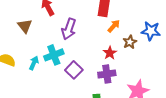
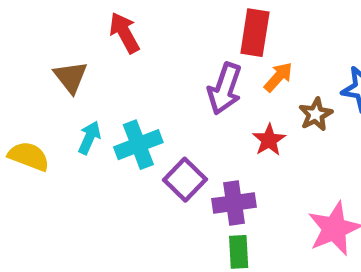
purple arrow: (69, 29) -> (225, 89), moved
cyan arrow: (34, 63) -> (89, 138), moved
purple cross: (107, 74) -> (234, 203), moved

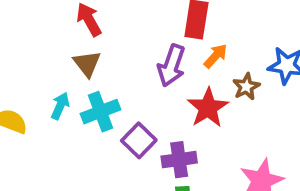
brown triangle: (71, 77) -> (87, 64), moved
red star: (269, 140) -> (208, 108), size x1.5

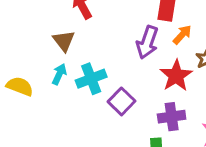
brown triangle: (87, 64) -> (64, 41), moved
purple cross: (179, 160) -> (172, 117), moved

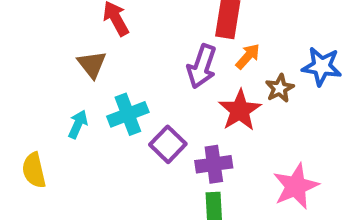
cyan arrow: (59, 74) -> (78, 124), moved
yellow semicircle: (20, 86) -> (34, 170), moved, turned -124
purple cross: (172, 117) -> (214, 164), moved

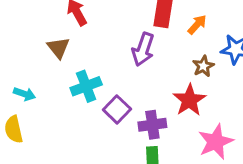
orange arrow: (248, 56) -> (197, 25), moved
red star: (240, 110) -> (189, 100), moved
cyan arrow: (78, 124) -> (24, 94), moved, turned 85

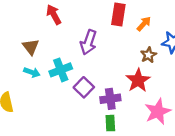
brown triangle: (58, 48) -> (31, 47), moved
purple arrow: (143, 49) -> (88, 42), moved
cyan arrow: (24, 94) -> (32, 72), moved

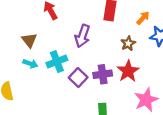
orange arrow: (144, 24) -> (143, 18), moved
brown star: (148, 55) -> (128, 43), moved
purple cross: (110, 99) -> (103, 74), moved

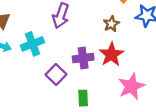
purple square: (78, 77) -> (56, 75), moved

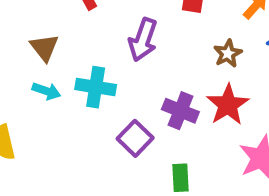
cyan cross: (32, 44) -> (96, 87), turned 30
purple cross: (83, 58) -> (180, 111), turned 30

